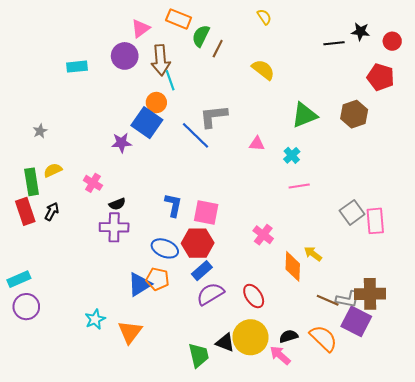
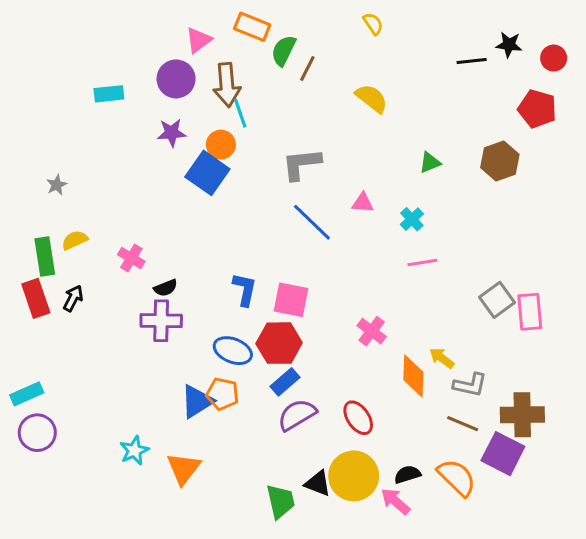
green triangle: (304, 115) -> (430, 163), size x0.6
blue line: (196, 135) -> (312, 222), moved
purple star: (121, 143) -> (172, 133), moved
gray L-shape: (348, 299) -> (470, 385), moved

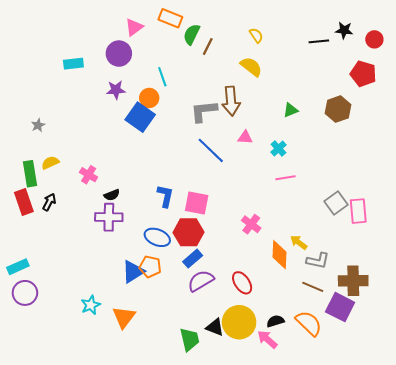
yellow semicircle: (373, 24) -> (256, 35), moved
brown arrow: (227, 85) -> (231, 101), moved

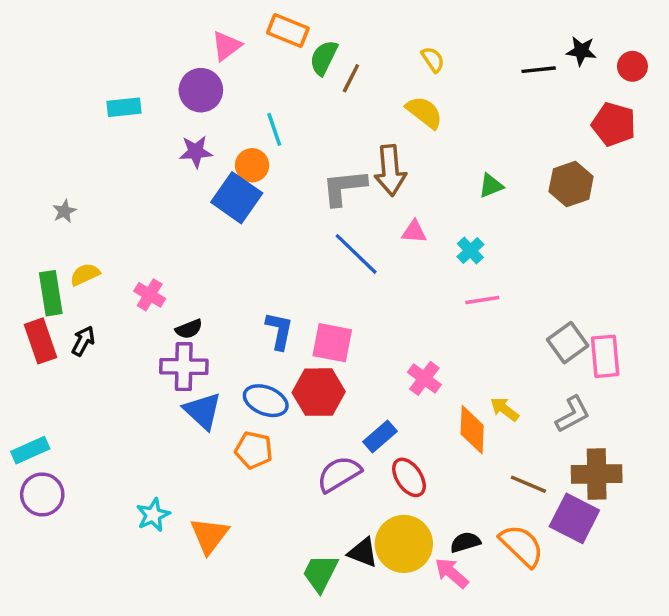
blue rectangle: (193, 259) -> (380, 436), moved
gray L-shape: (318, 261) -> (573, 414), moved, turned -40
blue triangle: (133, 272) -> (203, 411), moved, turned -45
green trapezoid: (190, 339) -> (320, 573), turned -140

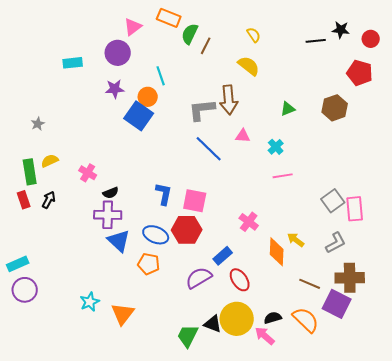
red rectangle: (41, 341) -> (24, 200), size x0.7

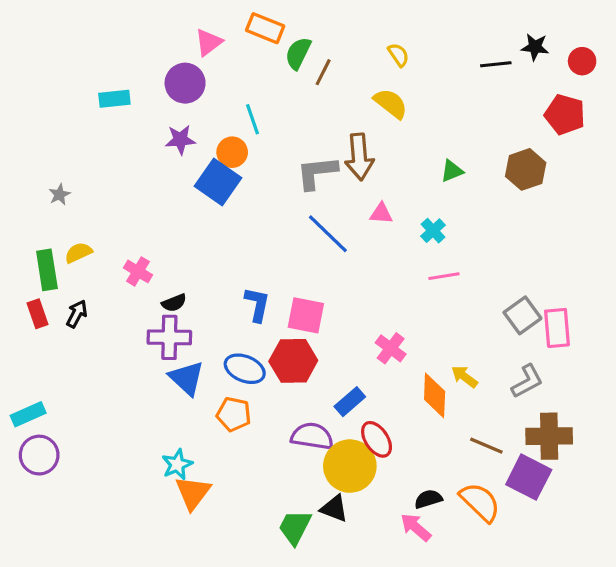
purple semicircle: (199, 278) -> (312, 436), turned 40
cyan star: (90, 302) -> (177, 464), moved
yellow circle: (237, 319) -> (350, 466), moved

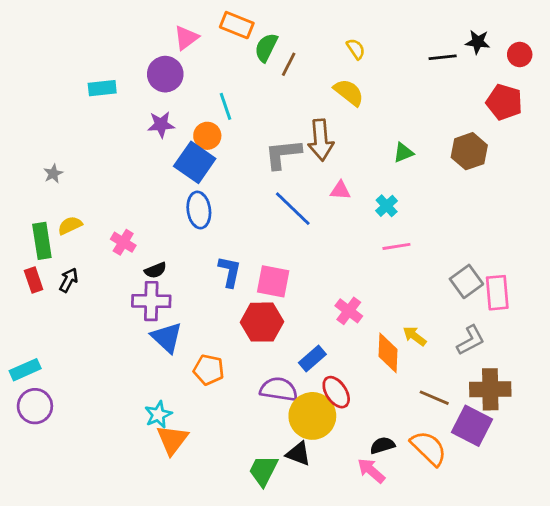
blue ellipse: (245, 369) -> (199, 210), moved, turned 60

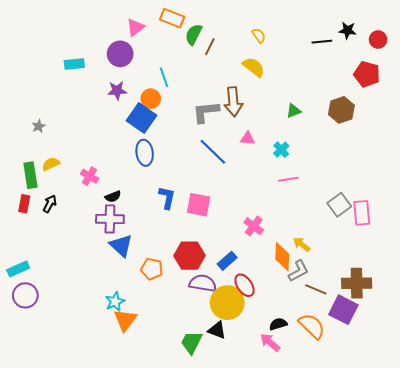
red rectangle: (34, 280) -> (24, 204), turned 30
red hexagon: (262, 322) -> (189, 256), moved
gray L-shape: (471, 340) -> (299, 271), moved

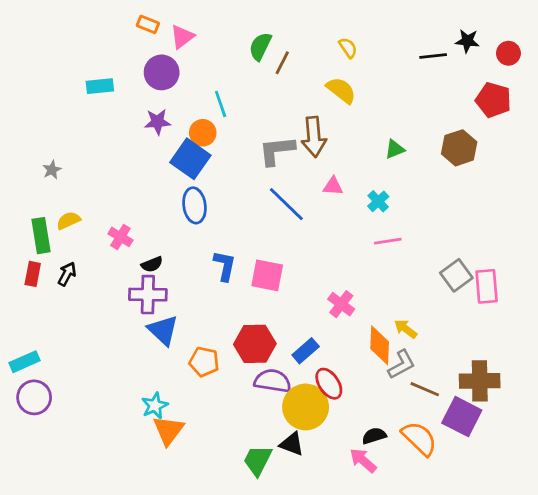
orange rectangle: (172, 18) -> (148, 24), moved, size x0.7

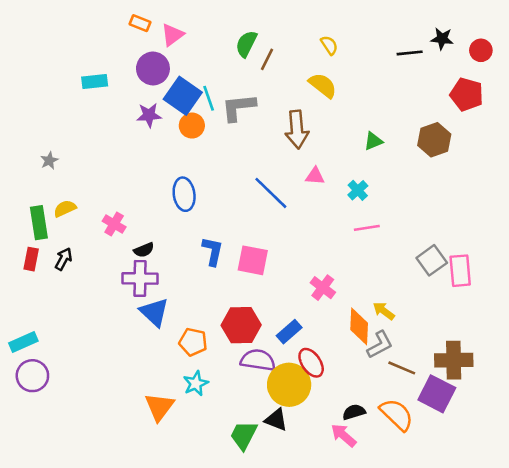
gray L-shape: (277, 151) -> (239, 107), moved
blue square: (190, 159) -> (183, 96), moved
cyan star: (155, 406) -> (196, 383), moved

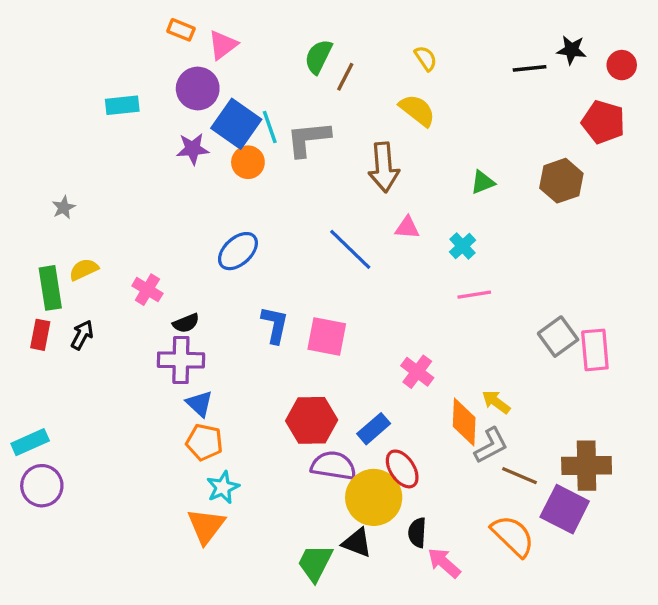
blue ellipse: (184, 194) -> (238, 251), turned 56
blue triangle: (154, 312) -> (199, 404), size x0.7
orange pentagon: (193, 342) -> (204, 442), moved
cyan star: (196, 383) -> (223, 487), moved
black semicircle: (354, 412) -> (417, 533), moved, turned -70

